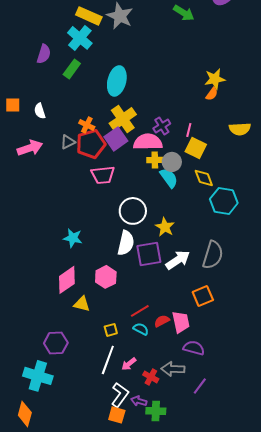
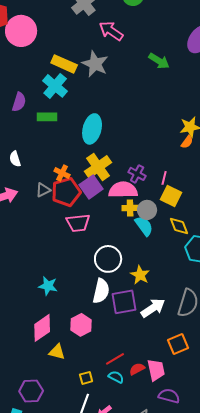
green rectangle: (72, 69) -> (47, 117), turned 54
purple cross: (162, 126) -> (137, 174), turned -30

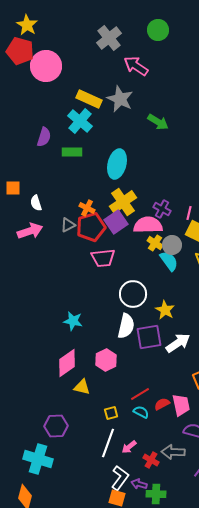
green arrow: (159, 61) -> (158, 122), moved
white semicircle: (15, 159) -> (36, 203), moved
yellow cross: (130, 208) -> (155, 243), turned 35

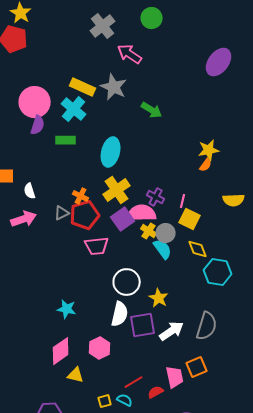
pink circle: (46, 66) -> (35, 102), moved
purple square: (116, 222) -> (123, 219), moved
pink trapezoid: (181, 405) -> (175, 377), moved
cyan semicircle: (141, 412) -> (125, 400), moved

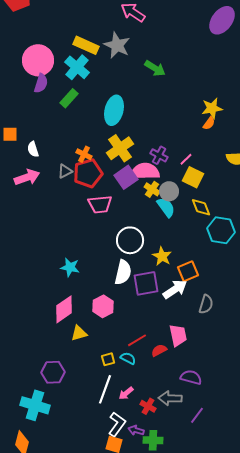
green rectangle: (66, 140) -> (69, 98), turned -48
pink line: (183, 201) -> (186, 159), turned 32
gray semicircle: (207, 326) -> (206, 304), moved, size x0.7
orange square: (197, 367) -> (188, 271), moved
yellow triangle: (76, 375) -> (79, 333), turned -30

